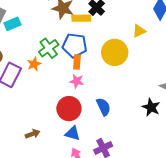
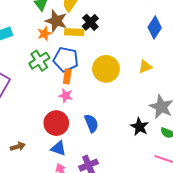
yellow triangle: (139, 31) -> (145, 67), moved
orange star: (34, 64) -> (44, 34), moved

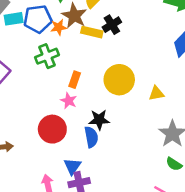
blue pentagon: (66, 59) -> (38, 19), moved, turned -30
yellow triangle: (145, 67) -> (156, 93), moved
black star: (140, 127) -> (99, 120), moved, turned 30
blue triangle: (58, 148) -> (72, 166), moved, turned 35

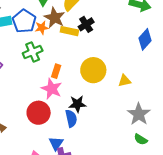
blue pentagon: (38, 19) -> (24, 21), turned -30
pink star: (69, 101) -> (52, 89), size x1.5

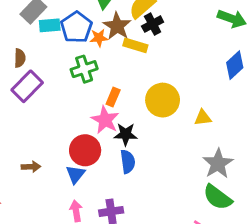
black cross: (86, 24) -> (153, 24), moved
black star: (77, 104) -> (126, 134), moved
green semicircle: (141, 139) -> (218, 197), size x1.6
blue triangle: (56, 143) -> (76, 174), moved

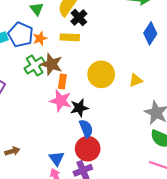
brown star: (117, 26) -> (52, 64), moved
red circle: (85, 150) -> (88, 149), moved
blue triangle: (76, 174) -> (56, 158), moved

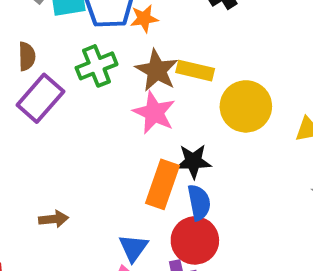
yellow rectangle: (70, 37) -> (195, 71), moved
green cross: (35, 65) -> (97, 66), moved
orange rectangle: (62, 81) -> (163, 184), moved, size x1.6
pink star: (61, 101) -> (154, 113), moved

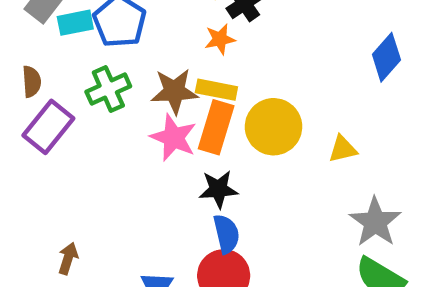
orange star: (144, 18) -> (220, 39), moved
brown star: (157, 70) -> (174, 91), turned -30
orange rectangle: (163, 184) -> (216, 127), moved
brown arrow: (54, 219) -> (68, 258), turned -64

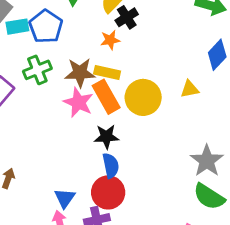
orange rectangle: (216, 127) -> (106, 97), turned -48
yellow triangle: (343, 149) -> (190, 89), moved

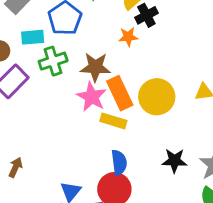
cyan rectangle: (17, 27) -> (33, 37), moved
yellow rectangle: (107, 72) -> (113, 121), moved
black star: (106, 137) -> (174, 161), moved

